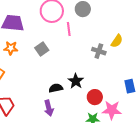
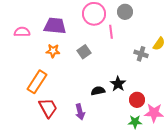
purple arrow: (49, 108) -> (80, 112), moved

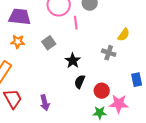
gray cross: (141, 54) -> (109, 53), moved
black star: (118, 84) -> (73, 61), moved
black semicircle: (98, 91) -> (80, 82), moved, turned -56

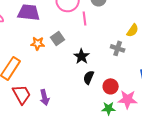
orange star: (18, 42) -> (38, 43), moved
purple arrow: (45, 103) -> (45, 97), moved

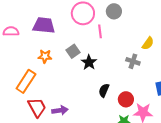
orange star: (38, 43) -> (45, 56), moved
black star: (82, 56) -> (89, 62), moved
purple arrow: (45, 97) -> (60, 110), turned -84

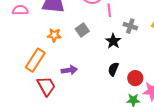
gray cross: (133, 61) -> (130, 26), moved
black star: (89, 62) -> (113, 41), moved
purple arrow: (60, 110) -> (69, 70), moved

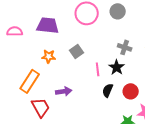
pink line: (109, 10) -> (98, 69), moved
black star: (113, 41) -> (117, 67), moved
red circle: (135, 78) -> (131, 91), moved

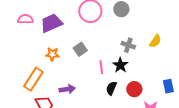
purple trapezoid: (48, 25) -> (51, 23), turned -30
pink semicircle: (15, 31) -> (25, 19), moved

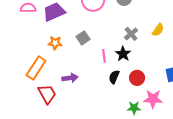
gray cross: (128, 45) -> (131, 34), turned 32

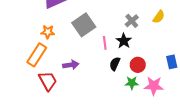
gray square: (83, 38) -> (84, 25), size x1.6
orange star: (55, 43) -> (48, 32), moved
green star: (134, 108) -> (132, 83), moved

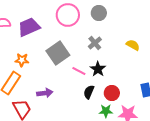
yellow semicircle: (159, 17) -> (133, 45), turned -96
gray cross: (132, 21) -> (95, 43), moved
pink line: (105, 43) -> (79, 71), turned -56

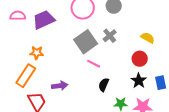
gray square: (58, 53) -> (86, 42), moved
black star: (98, 69) -> (139, 81), moved
red circle: (112, 93) -> (140, 59), moved

